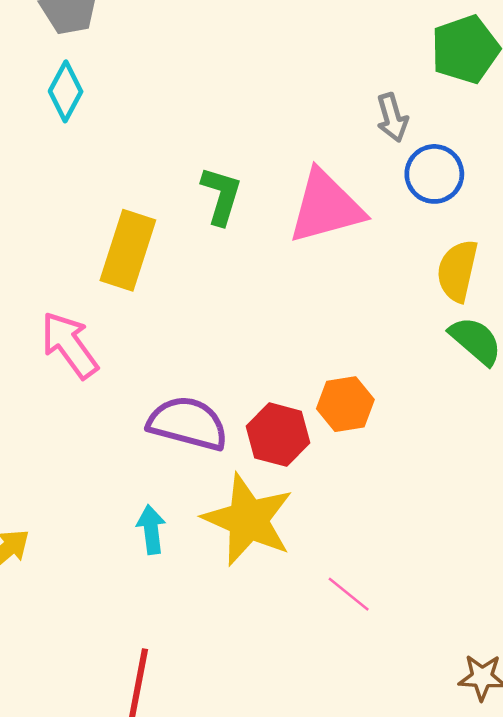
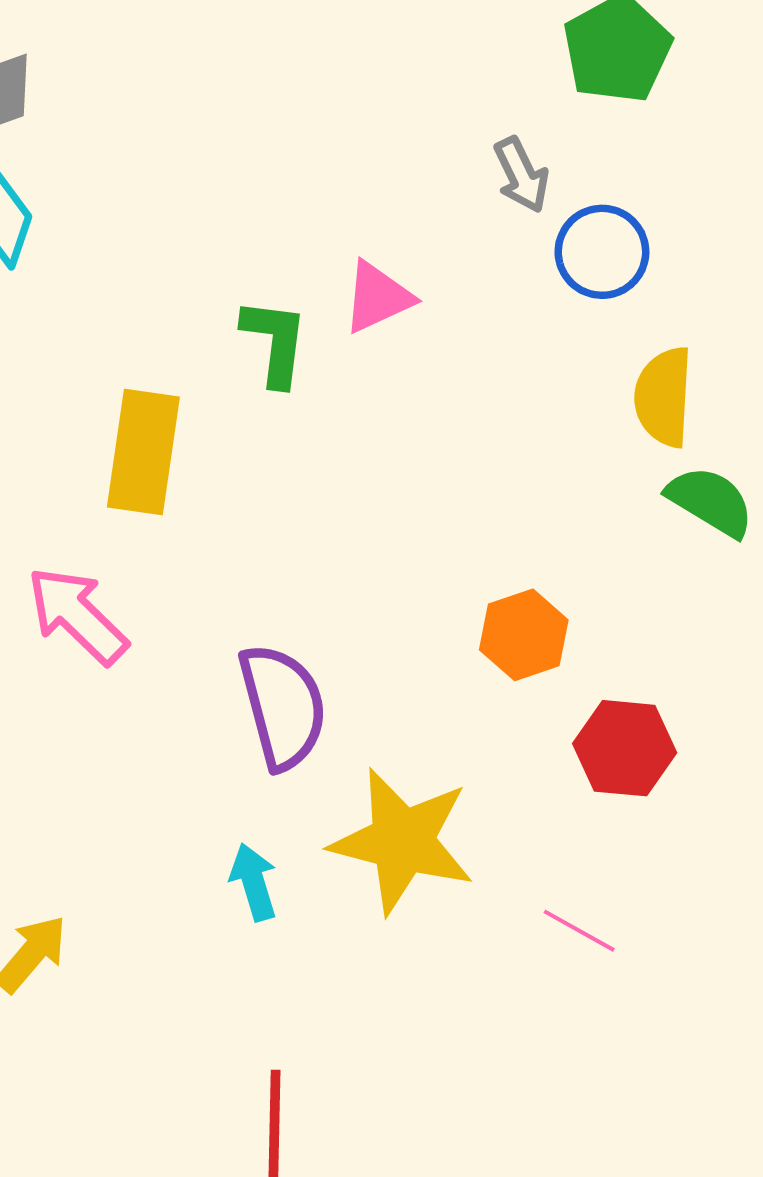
pink triangle: (326, 207) -> (378, 297), moved, size x0.6
purple semicircle: (188, 423) -> (283, 707), turned 70
red hexagon: (278, 435) -> (625, 748), moved

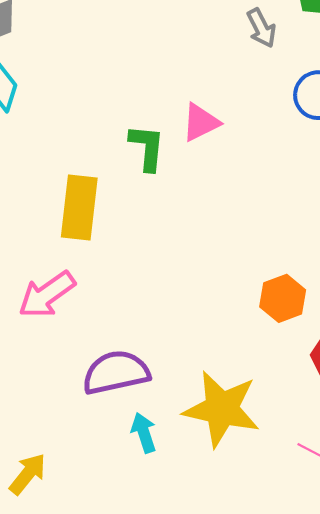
gray arrow: (521, 175) -> (261, 28), moved
pink arrow: (77, 615) -> (47, 295), turned -78
purple semicircle: (283, 707) -> (116, 372), moved, turned -86

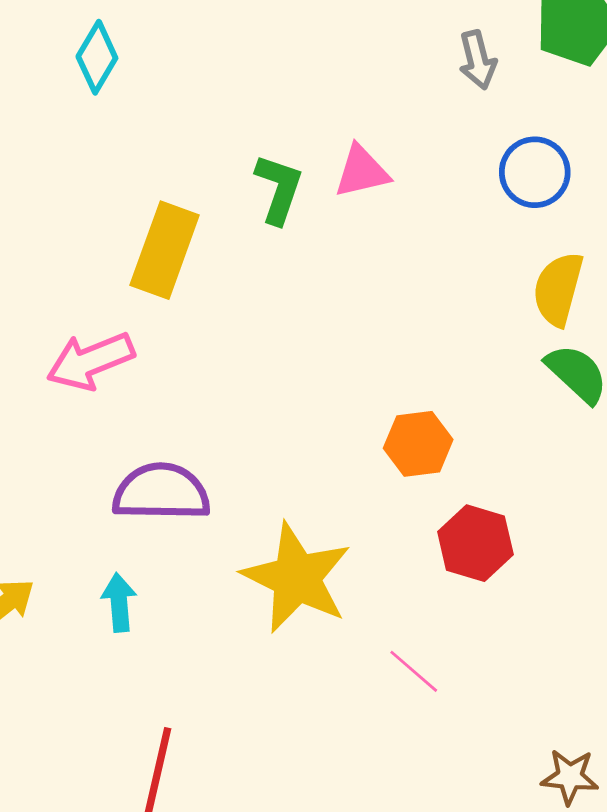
cyan arrow: (144, 433) -> (119, 602), moved

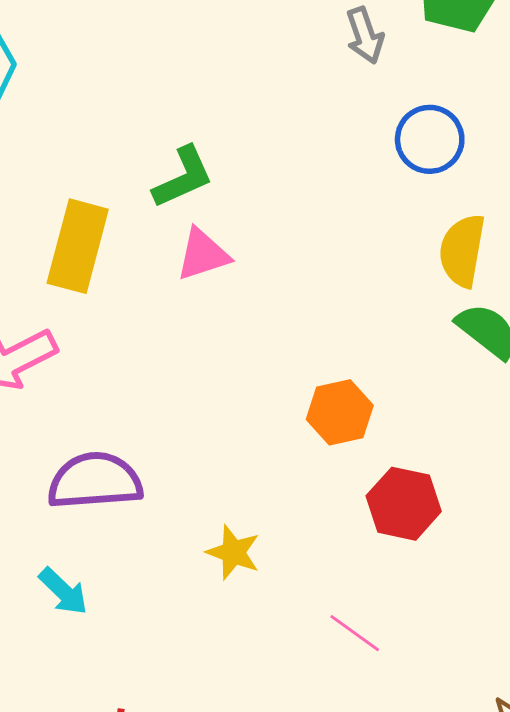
pink triangle: (362, 171) -> (203, 254), moved
green L-shape: (279, 189) -> (183, 177), turned 52
yellow star: (297, 578) -> (233, 552), size x0.5
cyan arrow: (119, 602) -> (63, 591), turned 144

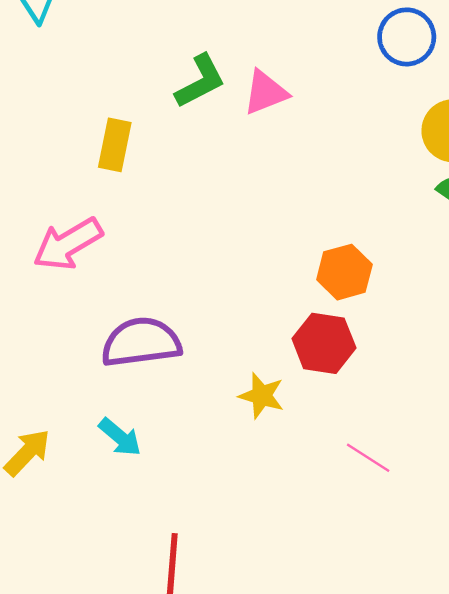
yellow rectangle: (78, 246) -> (115, 145), size x0.7
pink triangle: (203, 254) -> (265, 93), moved
red hexagon: (404, 504) -> (324, 343), moved

